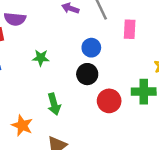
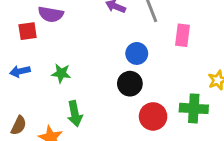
green star: (41, 58) -> (61, 73), moved
green arrow: (54, 104) -> (75, 114), moved

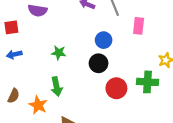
red square: (28, 31) -> (11, 27), moved
green star: (61, 73) -> (59, 53), moved

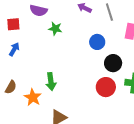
green star: (59, 53) -> (55, 29), moved
blue arrow: (14, 54) -> (14, 49), turned 128
black circle: (99, 63) -> (113, 63), moved

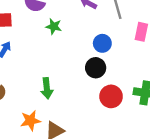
black circle: (113, 63) -> (96, 68), moved
orange star: (33, 97) -> (30, 121), moved, turned 30

